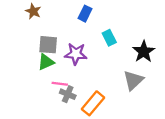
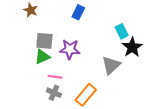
cyan rectangle: (109, 38) -> (122, 31), moved
gray triangle: (133, 80) -> (111, 65), moved
gray cross: (68, 94) -> (54, 93), moved

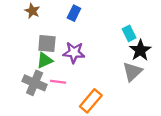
blue rectangle: (78, 12) -> (74, 13), moved
gray triangle: (111, 65) -> (132, 72), moved
gray cross: (54, 93) -> (35, 83), moved, size x1.5

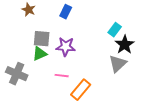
cyan rectangle: (129, 33) -> (115, 30), turned 64
pink line: (58, 82) -> (62, 76), moved
gray cross: (35, 83) -> (17, 74), moved

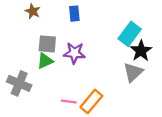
blue rectangle: (66, 12) -> (74, 14), turned -32
cyan rectangle: (115, 30) -> (130, 34), size x1.5
pink line: (62, 76) -> (69, 101), moved

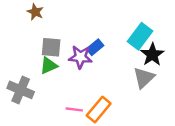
blue rectangle: (74, 14) -> (95, 47), moved, turned 56

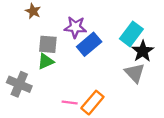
blue rectangle: (95, 47) -> (89, 44), size x1.5
purple star: (80, 57) -> (75, 27), moved
gray triangle: (144, 78) -> (135, 73), turned -30

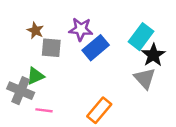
brown star: (33, 11) -> (35, 30), moved
green triangle: (46, 61) -> (35, 76), moved
pink line: (70, 103) -> (44, 110), moved

